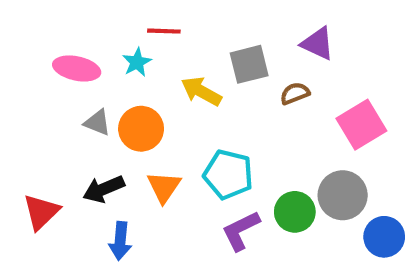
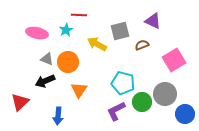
cyan pentagon: (228, 174) -> (123, 83), moved
black arrow: (104, 189) -> (45, 81), moved

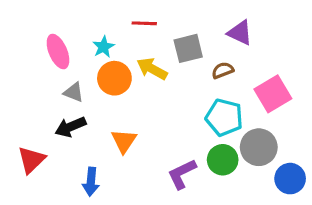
red line: (79, 15) -> (144, 23), moved
pink ellipse: (37, 33) -> (58, 52), turned 55
orange circle: (68, 62) -> (114, 78), moved
cyan pentagon: (123, 83) -> (224, 117), moved

